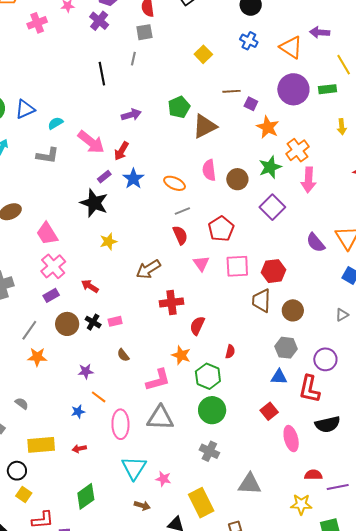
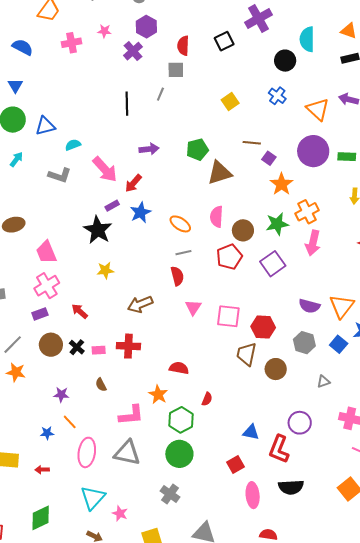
red pentagon: (221, 229) -> (229, 257), moved
purple semicircle: (316, 243) -> (309, 306), turned -45
red cross: (171, 302) -> (128, 346), moved
red semicircle: (197, 326) -> (179, 368), turned 66
gray hexagon: (286, 348) -> (304, 343), moved

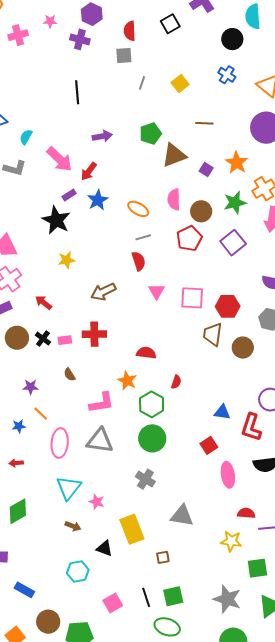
purple cross: (133, 51) -> (80, 39), turned -30
gray line: (160, 94) -> (142, 83), moved
cyan semicircle: (73, 145) -> (26, 137), turned -35
purple square: (269, 158) -> (206, 170), moved

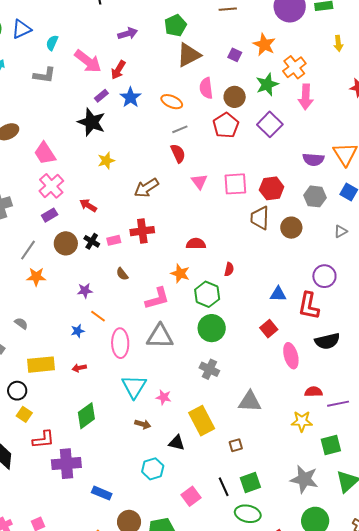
brown triangle: (174, 155) -> (189, 55), moved

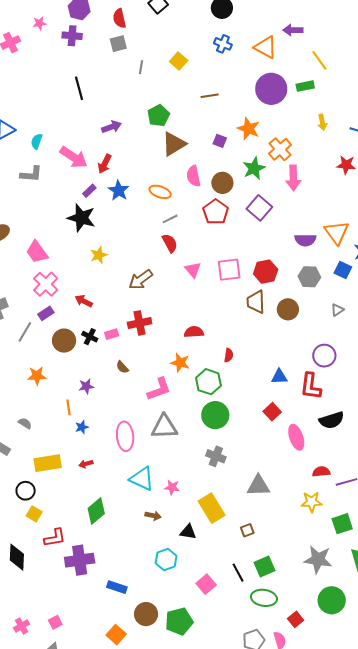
gray line: (28, 250) -> (25, 332), moved
orange line: (98, 316) -> (68, 407), moved, turned 49
cyan triangle: (134, 387) -> (142, 479), turned -32

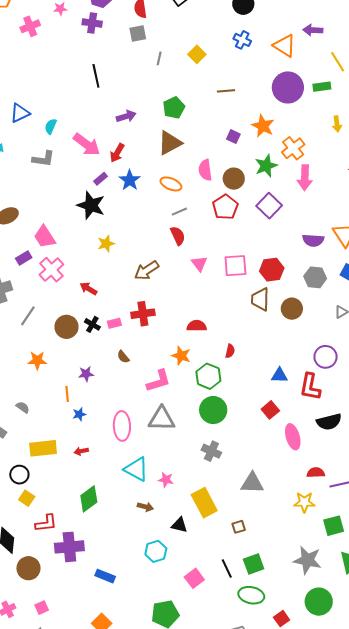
brown triangle: (174, 144) -> (170, 143), moved
purple rectangle: (46, 313) -> (24, 258), moved
brown circle: (146, 614) -> (28, 568), moved

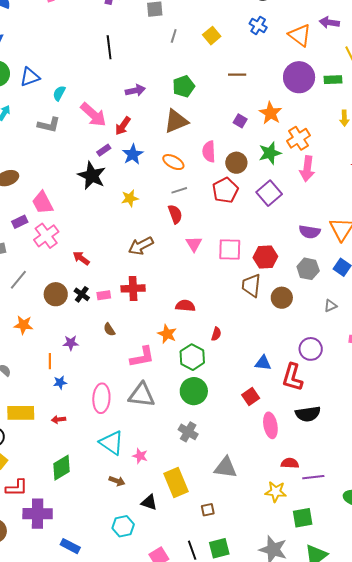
yellow star: (106, 244) -> (130, 198), moved

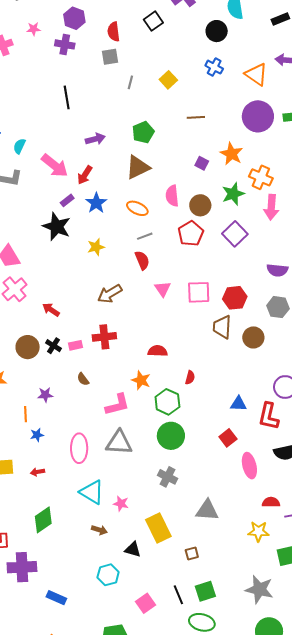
orange cross: (298, 138) -> (261, 177), turned -30

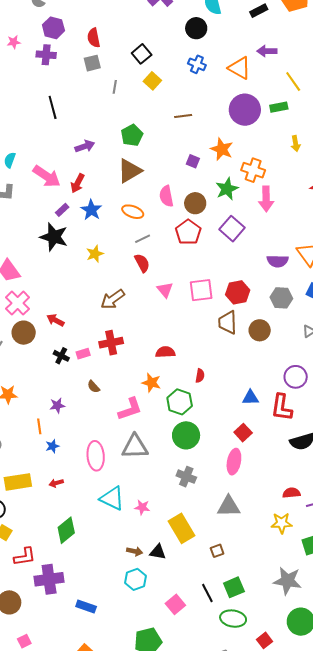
black square: (153, 21) -> (142, 54), moved
brown circle: (28, 347) -> (24, 333), moved
pink ellipse: (249, 466) -> (234, 462), moved, turned 30
brown arrow: (99, 530) -> (135, 551), moved

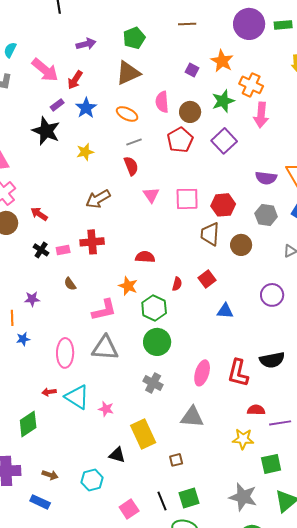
red L-shape: (282, 407) -> (238, 373), moved
red square: (243, 433) -> (207, 279), moved
red arrow: (56, 483) -> (49, 392), moved
brown arrow: (135, 551) -> (50, 475), moved

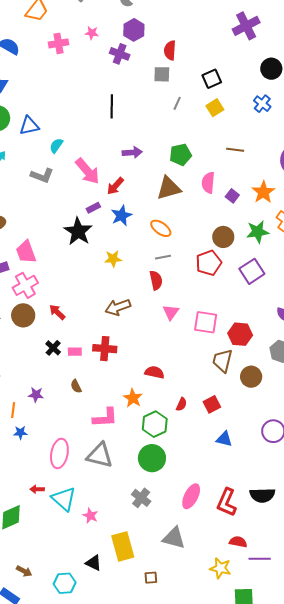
pink semicircle: (162, 102) -> (208, 183), moved

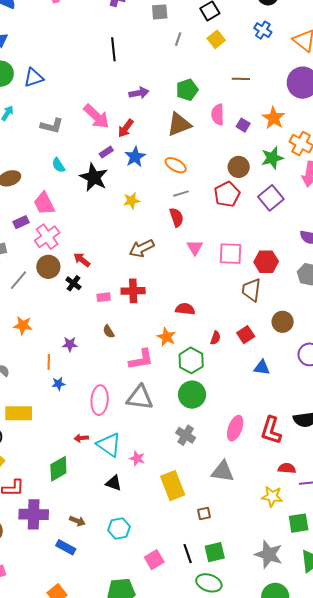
cyan semicircle: (56, 146) -> (58, 165), moved, turned -63
black cross: (53, 348) -> (73, 283), moved
brown circle: (251, 377) -> (283, 322), moved
black triangle: (94, 563) -> (114, 483), moved

